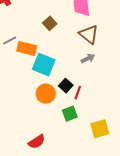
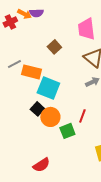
black square: (66, 86) -> (37, 109), moved
green square: (70, 114) -> (67, 131), moved

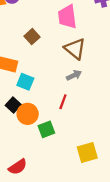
cyan square: (48, 88) -> (25, 82), size x0.7
red line: (82, 116) -> (63, 102), moved

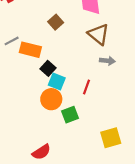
gray arrow: (74, 75) -> (107, 61), moved, turned 32
cyan square: (25, 82) -> (57, 82), moved
black square: (13, 105) -> (48, 68), moved

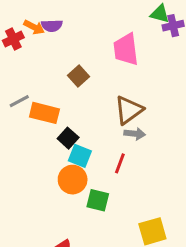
brown triangle: (99, 34) -> (129, 110), moved, turned 45
gray arrow: (107, 61) -> (135, 134), moved
green square: (70, 115) -> (98, 200), turned 35

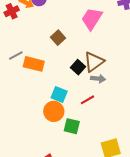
pink trapezoid: (126, 49) -> (92, 19), turned 40
black square: (68, 138) -> (78, 67), moved
red line: (120, 163) -> (88, 100), turned 40

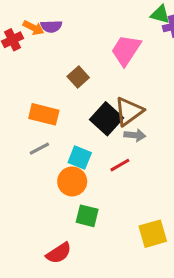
gray line: (16, 56) -> (39, 149), moved
black square: (78, 67) -> (107, 119), size x1.5
green square: (72, 126) -> (87, 216), moved

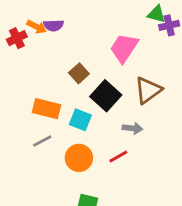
brown triangle: (129, 111) -> (148, 90), moved
black square: (107, 119) -> (106, 96), moved
cyan square: (80, 158) -> (80, 120), moved
orange circle: (72, 181) -> (79, 158), moved

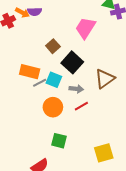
brown triangle: (148, 90) -> (105, 79), moved
gray arrow: (132, 128) -> (76, 89), moved
gray line: (42, 141) -> (40, 83), moved

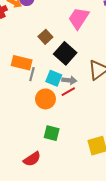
cyan square: (54, 80) -> (54, 78), moved
gray line: (40, 83) -> (32, 74), turned -48
red line: (81, 106) -> (68, 92), moved

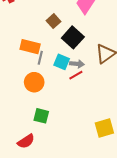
orange circle: (45, 99) -> (34, 82), moved
green square: (52, 133) -> (41, 116), moved
red semicircle: (32, 159) -> (26, 141), moved

